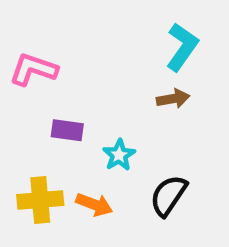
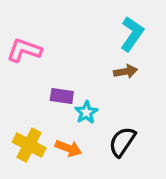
purple rectangle: (67, 130) -> (62, 96), moved
yellow cross: (40, 200) -> (29, 145), turned 32

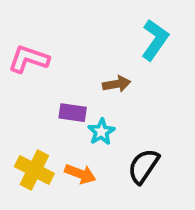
brown arrow: (125, 71) -> (117, 84), moved

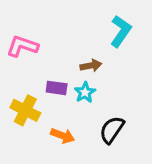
cyan star: (101, 132) -> (85, 92), moved
yellow cross: (34, 170) -> (25, 110), moved

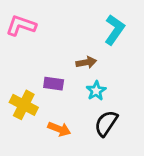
pink L-shape: (22, 46) -> (21, 26), moved
cyan star: (85, 92) -> (96, 91), moved

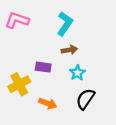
cyan L-shape: (115, 30) -> (65, 24), moved
yellow cross: (24, 105) -> (19, 84), turned 35

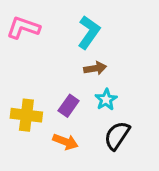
purple rectangle: (43, 67) -> (69, 106), moved, turned -63
yellow cross: (19, 84) -> (26, 115), turned 35

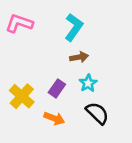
yellow cross: (26, 115) -> (22, 96), turned 35
black semicircle: (117, 135) -> (97, 113), turned 100

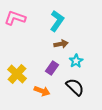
cyan star: (88, 83) -> (76, 61), moved
purple rectangle: (57, 88) -> (52, 68), moved

